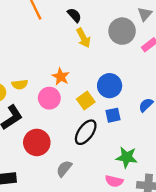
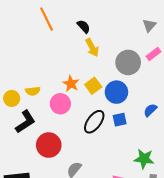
gray circle: (122, 31) -> (128, 62), moved
yellow square: (86, 100) -> (93, 86), moved
black ellipse: (86, 132) -> (94, 122), moved
green star: (127, 157) -> (144, 159), moved

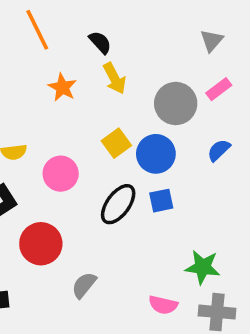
orange star: (71, 84) -> (62, 87), moved
blue semicircle: (150, 110) -> (219, 150), moved

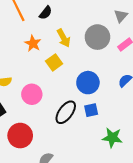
black semicircle: (100, 42) -> (46, 13), moved, turned 80
gray circle: (176, 104) -> (97, 37), moved
yellow square: (116, 143) -> (54, 62), moved
green star: (203, 267) -> (112, 138), moved

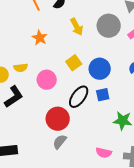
orange star: (33, 43) -> (40, 38), moved
yellow square: (54, 62) -> (74, 63), moved
red circle: (20, 136) -> (58, 119), moved

